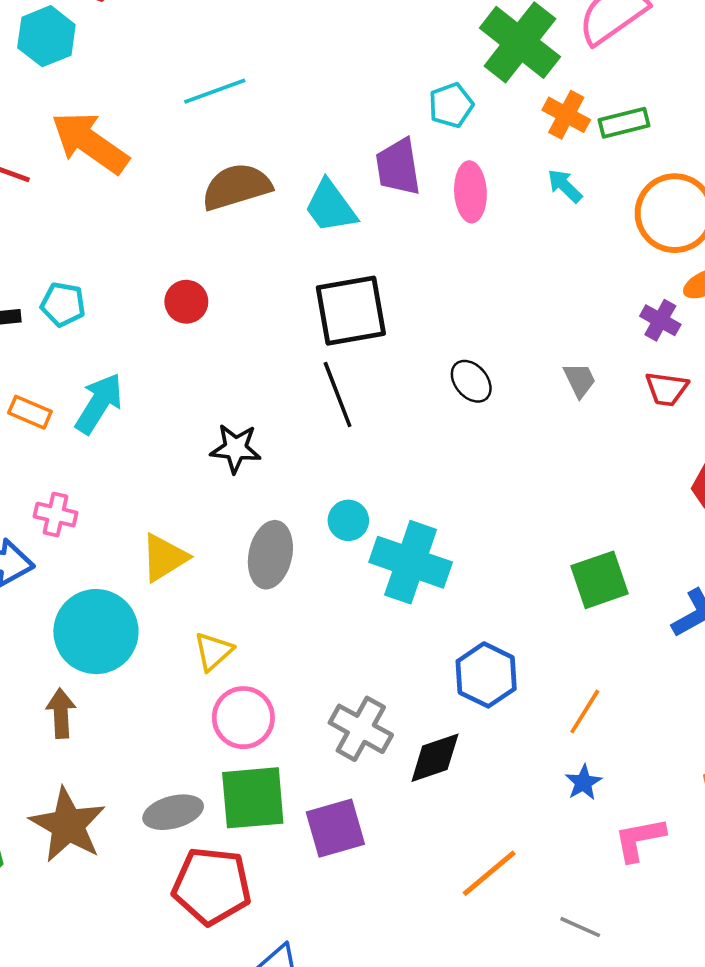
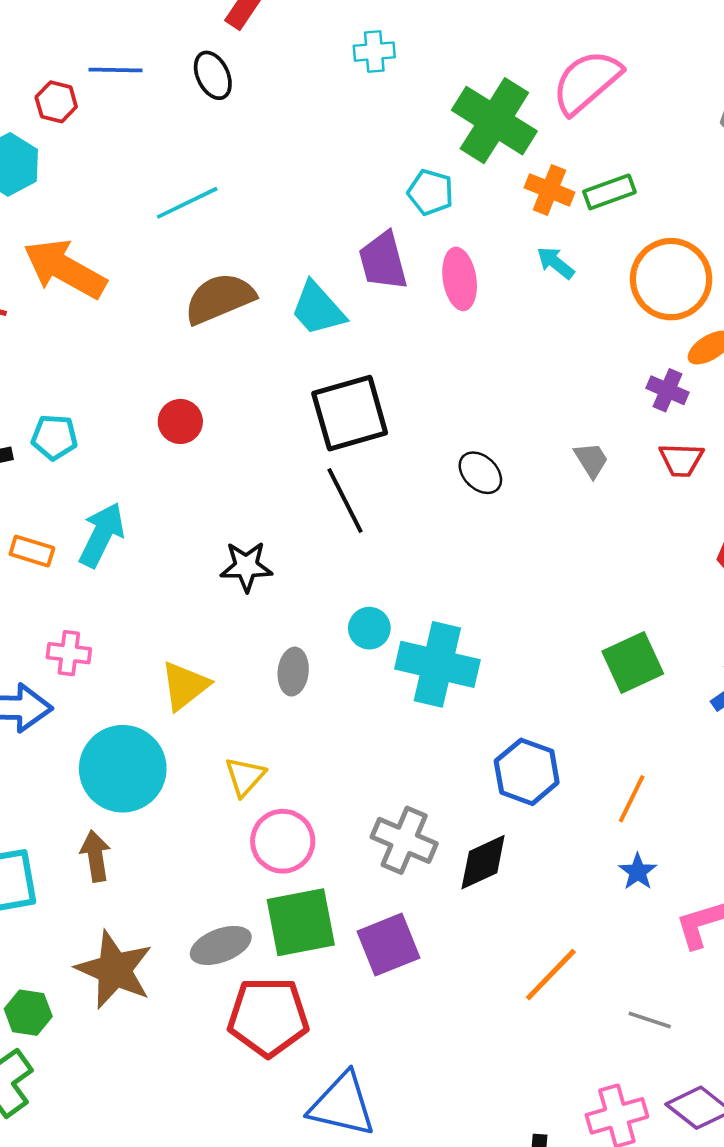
cyan pentagon: (451, 105) -> (430, 192), turned -30
gray ellipse: (270, 555) -> (293, 672), size x0.7

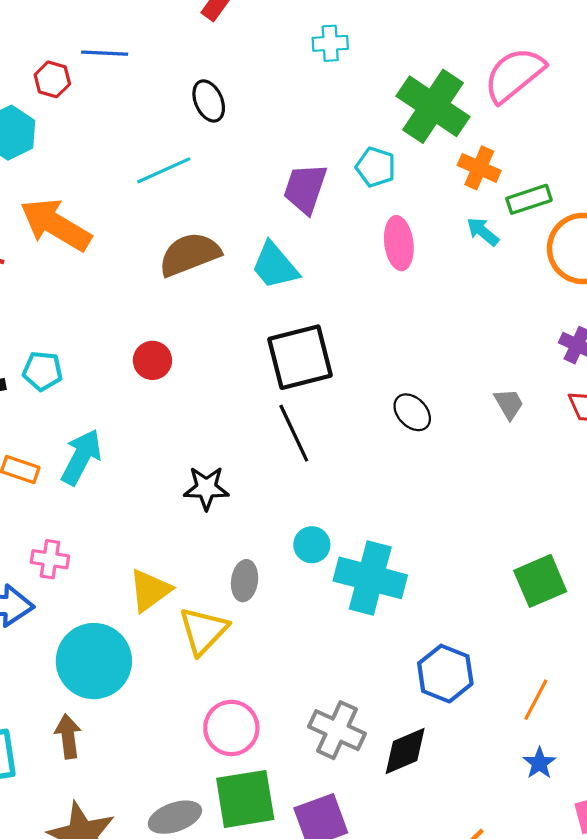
black ellipse: (213, 75) -> (209, 101), moved
green rectangle: (609, 192) -> (529, 199), moved
purple trapezoid: (383, 261) -> (305, 189), moved, turned 32
yellow triangle: (245, 777) -> (203, 631), moved, size x1.4

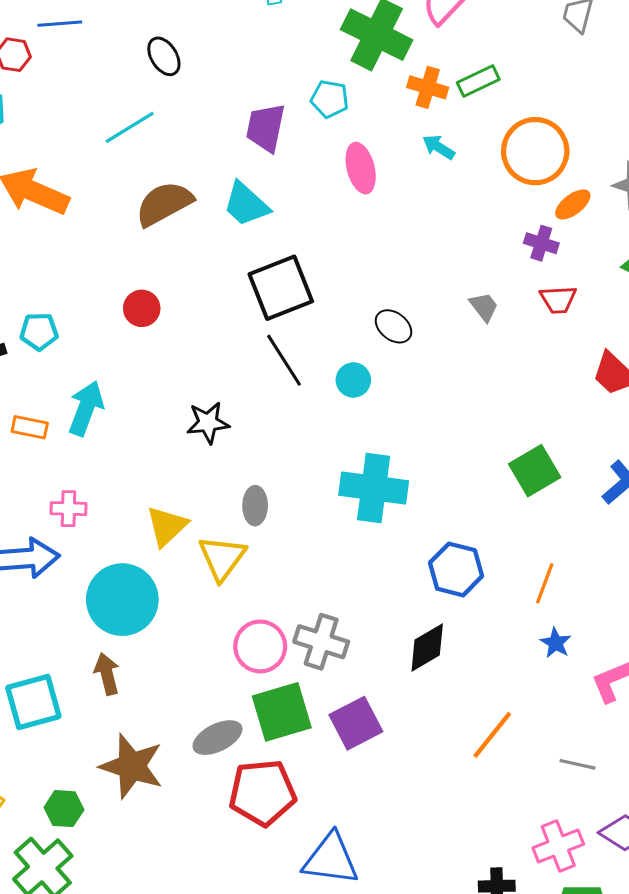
green rectangle: (529, 199) -> (478, 81), moved
cyan circle: (312, 545) -> (353, 380), moved
gray cross: (337, 730) -> (321, 642), moved

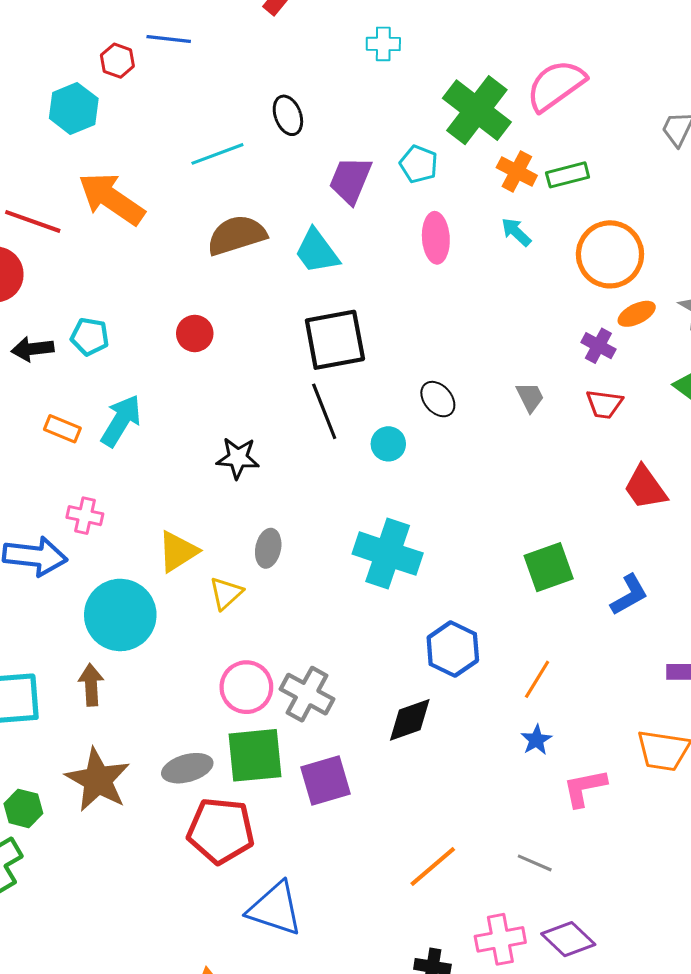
black ellipse: (164, 56) -> (288, 115), moved
yellow triangle: (222, 558) -> (226, 593), size x0.7
orange line: (492, 735) -> (433, 867), moved

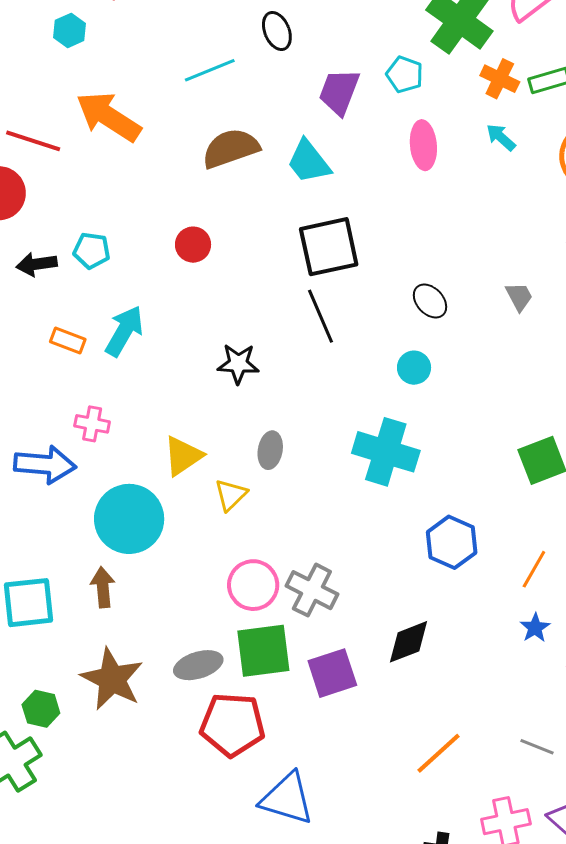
cyan hexagon: (74, 108) -> (70, 30), size x0.7
cyan circle: (388, 444) -> (414, 368), moved
black diamond: (410, 720) -> (408, 642), moved

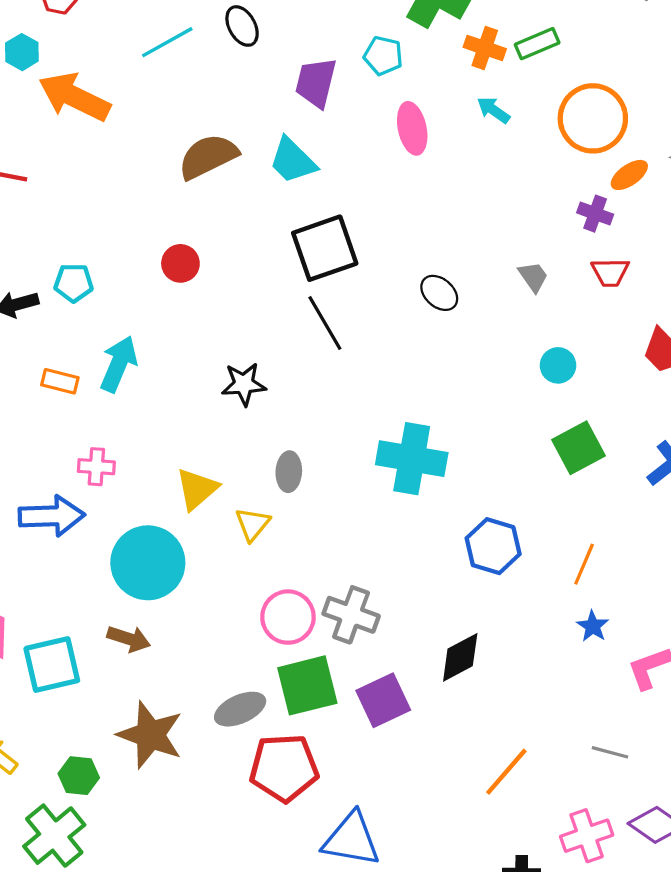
cyan line: (210, 70) -> (167, 42), moved
orange arrow: (109, 117) -> (74, 97), moved
cyan circle: (414, 368) -> (558, 365), moved
brown arrow: (103, 587) -> (129, 639), turned 120

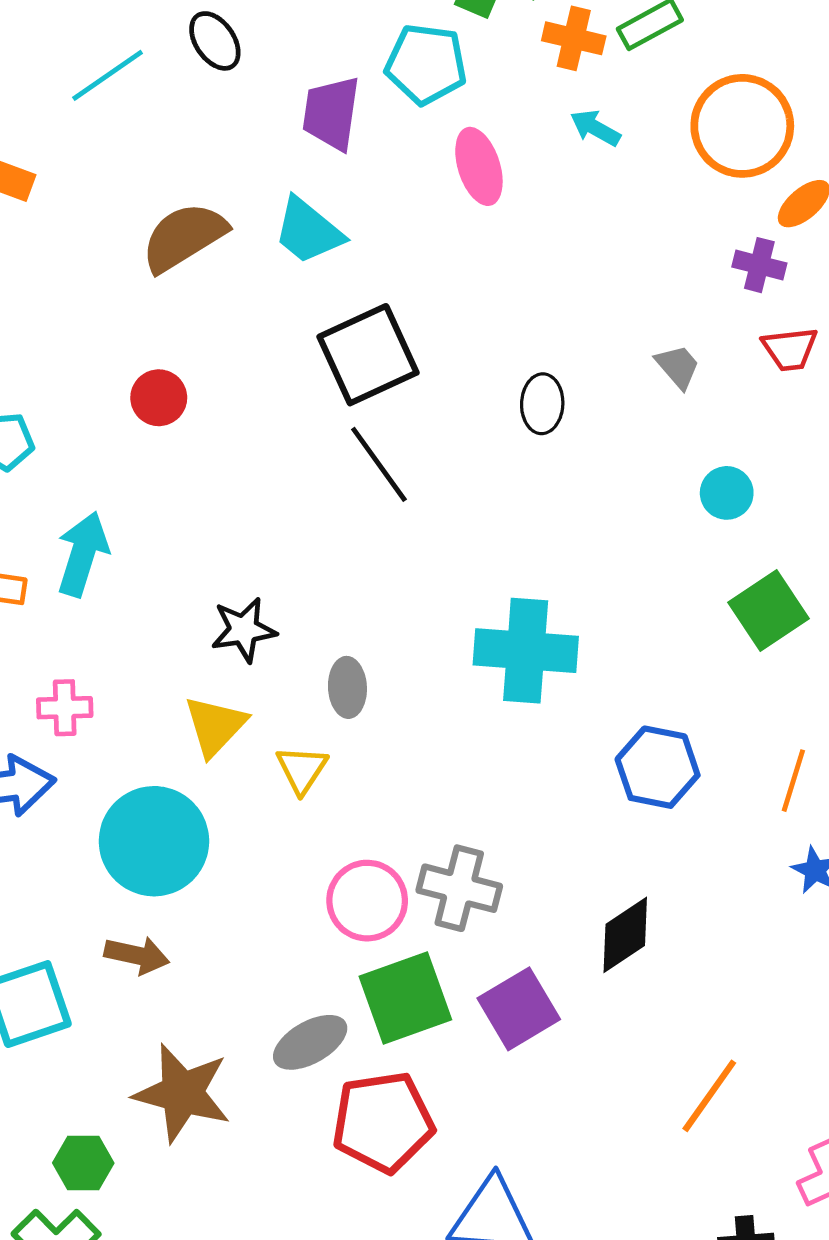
cyan pentagon: (383, 56) -> (426, 64), size x1.4
black ellipse: (439, 293) -> (542, 404), turned 57
black star: (244, 384) -> (244, 630), moved

